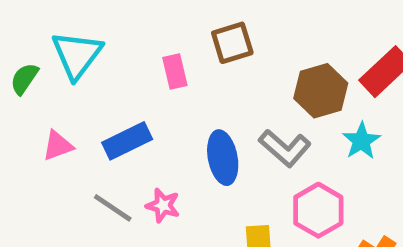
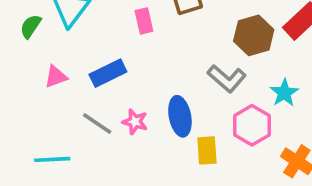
cyan star: (361, 141) -> (284, 93), moved
blue ellipse: (223, 158) -> (180, 116), moved

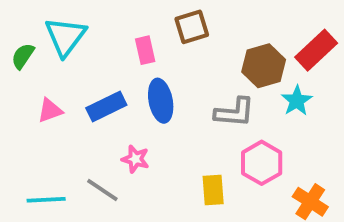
gray L-shape: (227, 78) -> (234, 112), turned -36
cyan star: (284, 93) -> (297, 101), moved
blue ellipse: (180, 116) -> (161, 101), moved
gray line: (97, 123) -> (102, 190), moved

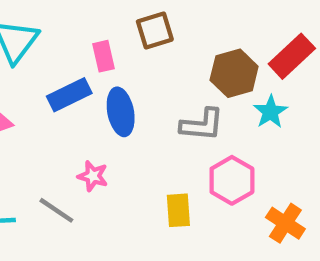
blue rectangle: (106, 107) -> (69, 95), moved

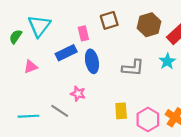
brown hexagon: (234, 73) -> (149, 25), moved
pink hexagon: (232, 180) -> (148, 119), moved

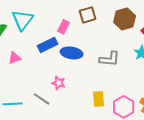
pink rectangle: (83, 33) -> (64, 27), turned 40
blue ellipse: (92, 61) -> (72, 53), turned -70

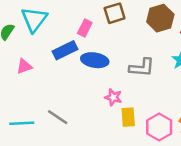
pink star: (59, 83) -> (113, 97), moved

